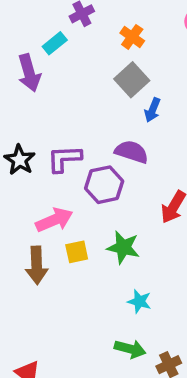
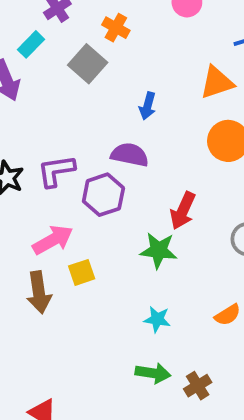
gray square: (132, 80) -> (88, 64), moved
green star: (123, 247) -> (159, 250), moved

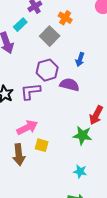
purple hexagon: (103, 195) -> (47, 70), moved
yellow square: (82, 272) -> (42, 145), turned 32

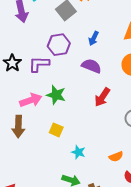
purple semicircle: (69, 85) -> (91, 66), moved
green star: (82, 135) -> (56, 95), moved
yellow square: (42, 145) -> (56, 130), moved

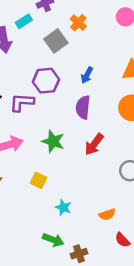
purple semicircle: (91, 66) -> (83, 107), turned -108
green star: (56, 95) -> (53, 141), moved

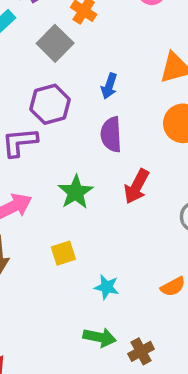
green star: (53, 141) -> (76, 192), turned 30
yellow square: (38, 180) -> (63, 253), turned -35

